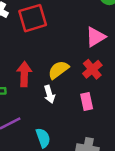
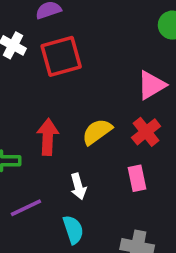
white arrow: (49, 94) -> (78, 186), moved

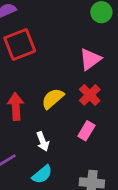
pink rectangle: (137, 178) -> (86, 131), turned 48
cyan semicircle: (73, 230) -> (42, 174), turned 75

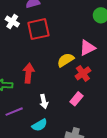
yellow semicircle: (53, 99) -> (66, 60), moved

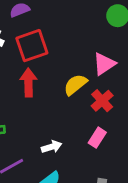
red arrow: (28, 73) -> (28, 82), moved
white arrow: (44, 101) -> (52, 147), turned -88

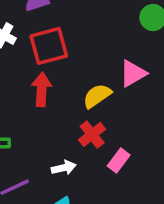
red cross: (102, 101) -> (92, 134), moved

